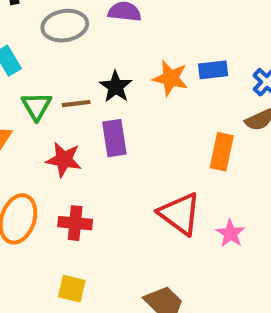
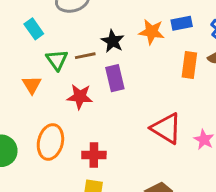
orange rectangle: (222, 152) -> (189, 65), moved
red cross: (75, 223) -> (94, 155), moved

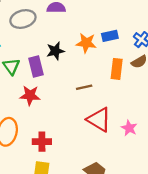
black star: (113, 41) -> (55, 51), turned 30
brown line: (85, 56) -> (84, 87), moved
purple rectangle: (115, 78) -> (36, 66), moved

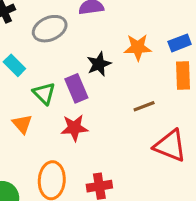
blue rectangle: (110, 36) -> (180, 43), moved

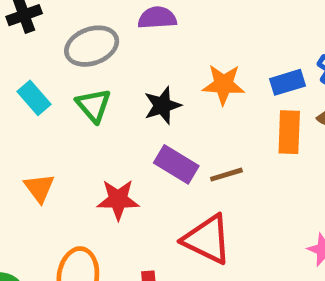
purple rectangle: (76, 88) -> (176, 164), moved, turned -40
green triangle: (44, 93) -> (94, 105), moved
red triangle: (170, 146) -> (207, 239), moved

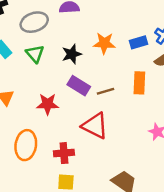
orange rectangle: (289, 132) -> (139, 83), moved

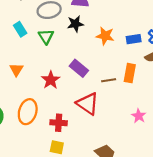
black star: (72, 54) -> (75, 24), moved
brown line: (105, 91) -> (109, 80), moved
red star: (48, 104) -> (51, 80), turned 30

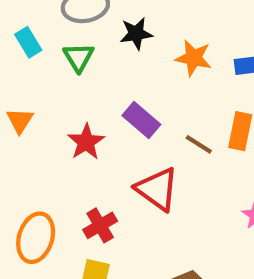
brown line: (109, 80) -> (199, 144), turned 40
orange ellipse: (28, 112) -> (36, 238), moved
red cross: (59, 123) -> (100, 225), turned -35

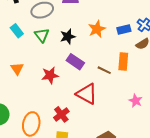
black star: (136, 34) -> (68, 37), moved
orange star: (194, 58) -> (97, 29), turned -30
red star: (86, 142) -> (50, 75), turned 30

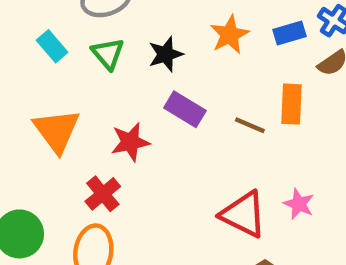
orange triangle: (17, 69) -> (57, 131), size x1.6
red triangle: (87, 94) -> (243, 214), moved
pink star: (136, 101) -> (299, 204), moved
red cross: (61, 114) -> (103, 194), moved

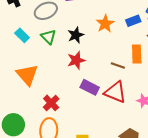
purple rectangle: (185, 109) -> (90, 87), moved
red star: (130, 142) -> (76, 60), moved
red triangle: (243, 214) -> (115, 92), moved

